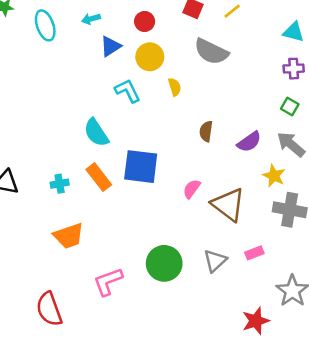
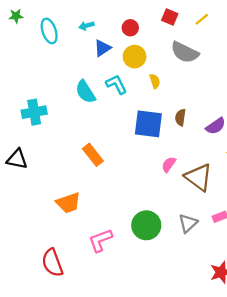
cyan semicircle: (96, 133) -> (85, 92), moved
blue square: (141, 167) -> (148, 124), moved
cyan cross: (60, 184) -> (34, 112), moved, size x1.6

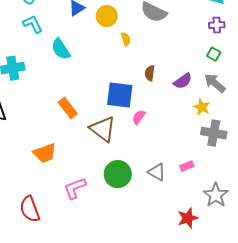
cyan L-shape: (116, 84) -> (33, 24), moved
blue square: (148, 124) -> (120, 95), moved
brown triangle: (199, 177) -> (103, 129), moved
gray triangle: (188, 223) -> (157, 172), turned -48

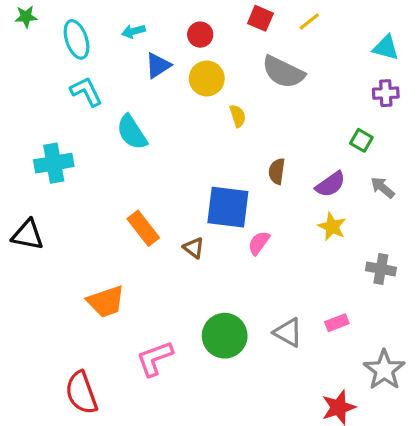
green square: (214, 54) -> (361, 140), moved
gray arrow: (215, 83) -> (383, 188), size x0.7
yellow star: (202, 107) -> (332, 227), moved
brown triangle: (103, 129) -> (194, 248), moved, size x0.5
gray cross: (214, 133) -> (381, 269), size x0.7

